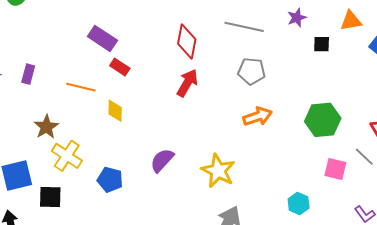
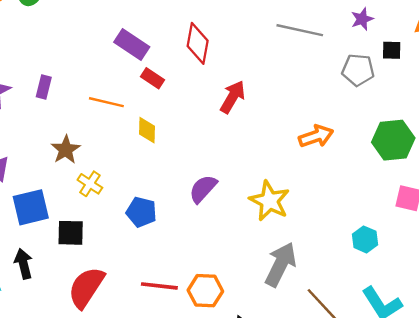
red diamond: (187, 42) -> (198, 43), moved
gray pentagon: (251, 71) -> (358, 70), moved
yellow cross: (67, 156) -> (90, 184), size x0.7

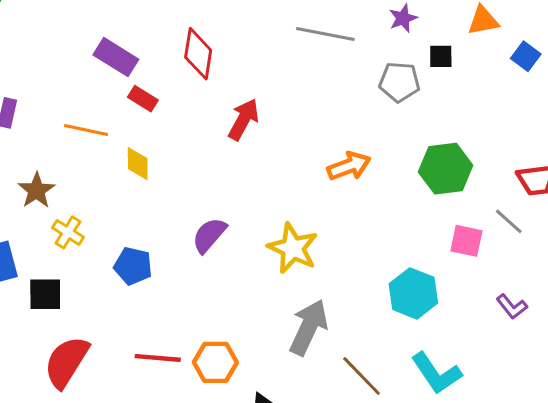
cyan hexagon: (365, 239) -> (413, 293), size x1.5

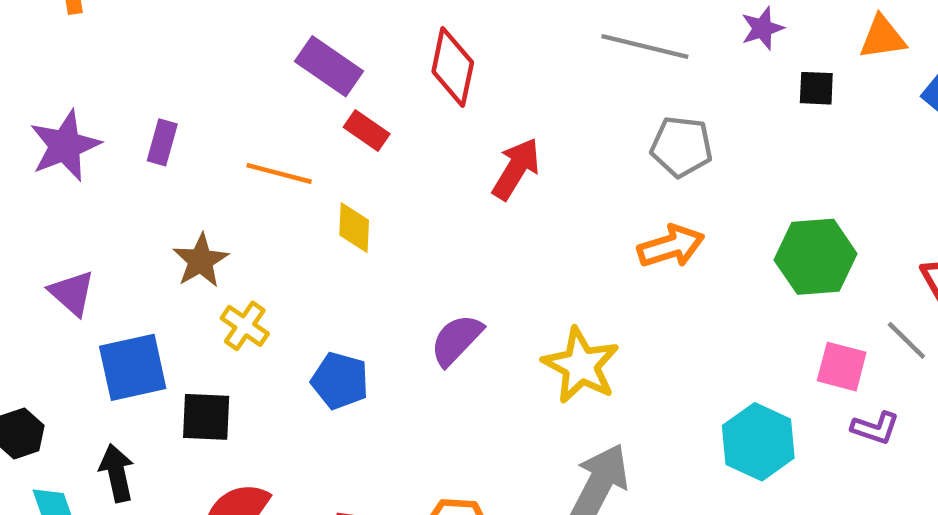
gray pentagon: (399, 82) -> (681, 147), moved
purple L-shape: (512, 307) -> (875, 428), moved, turned -36

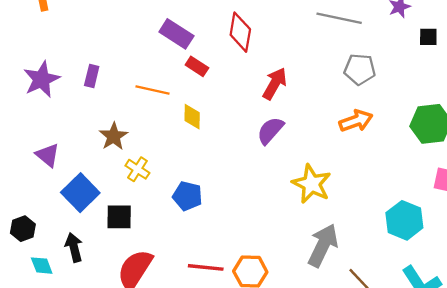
purple semicircle: (456, 340) -> (270, 130), moved
blue square: (133, 367) -> (80, 193), turned -30

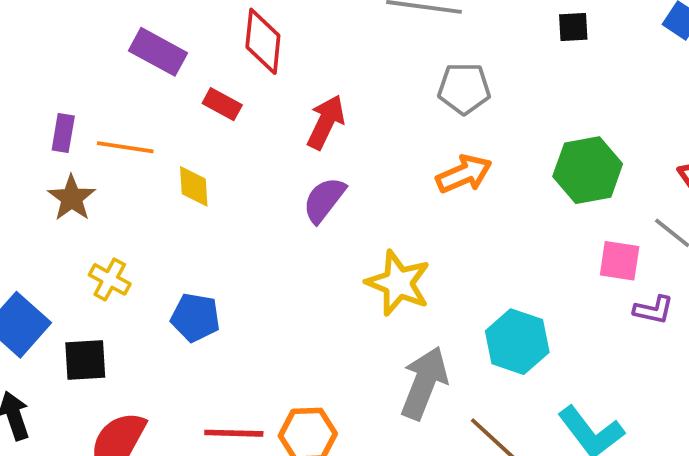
red rectangle: (197, 66) -> (222, 104), moved
purple rectangle: (92, 76) -> (63, 133), moved
brown star: (114, 136) -> (72, 198), moved
cyan hexagon: (404, 220) -> (517, 342), moved

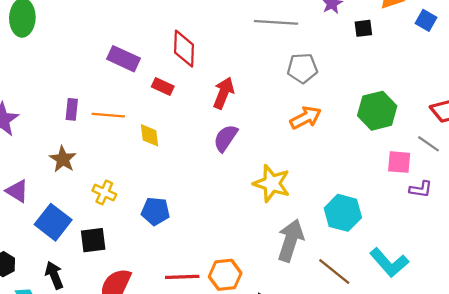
brown star: (72, 198) -> (63, 159), moved

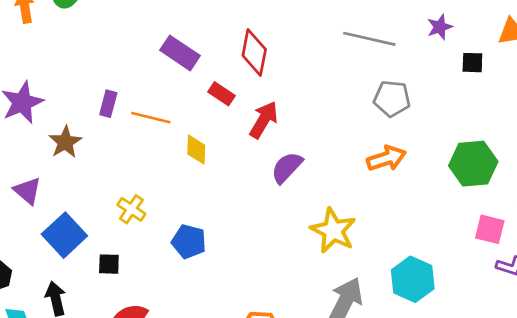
red arrow: (224, 93) -> (264, 120), moved
brown star: (63, 159) -> (65, 142), moved
black square: (93, 240) -> (109, 264), size x0.7

